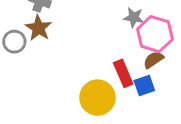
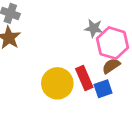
yellow circle: (97, 98) -> (57, 83), moved

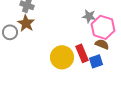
brown semicircle: (111, 66) -> (102, 44), turned 56

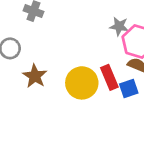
brown star: (26, 23) -> (35, 76), moved

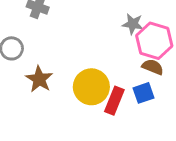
red rectangle: (109, 77) -> (114, 101), moved, turned 45

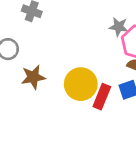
brown star: (39, 79) -> (33, 77), turned 30

